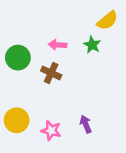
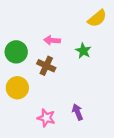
green star: (92, 45) -> (83, 51), moved
yellow circle: (17, 120) -> (17, 88), moved

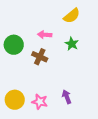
yellow semicircle: (97, 18) -> (72, 16), moved
yellow circle: (17, 88) -> (15, 100), moved

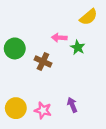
yellow semicircle: (72, 16) -> (89, 17), moved
pink arrow: (45, 35) -> (59, 38), moved

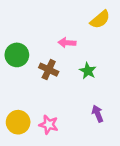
green star: (78, 47) -> (88, 71), moved
purple arrow: (72, 105) -> (98, 114), moved

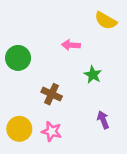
yellow semicircle: (100, 19) -> (106, 21), turned 70
brown cross: (49, 70) -> (52, 94), moved

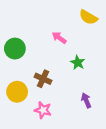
pink arrow: (71, 45) -> (59, 38), turned 32
yellow circle: (19, 129) -> (17, 92), moved

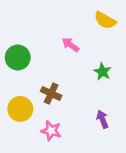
green star: (78, 63) -> (102, 72), moved

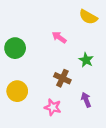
brown cross: (51, 93) -> (62, 78), moved
pink star: (51, 131) -> (53, 107), moved

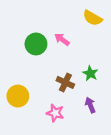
green circle: (15, 48) -> (36, 44), moved
green star: (86, 60) -> (90, 73), moved

